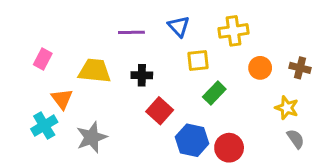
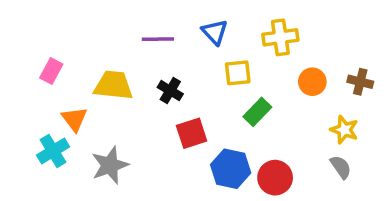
black cross: (142, 75) -> (170, 91), turned 30
red square: (160, 111) -> (192, 133), turned 30
gray semicircle: (296, 139) -> (341, 167), moved

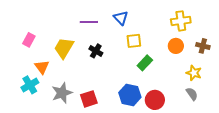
yellow cross: (280, 37) -> (181, 21), moved
yellow trapezoid: (113, 85) -> (64, 48), turned -65
red square: (192, 133) -> (89, 99), moved

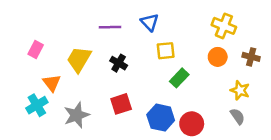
yellow cross: (181, 21) -> (224, 26), turned 30
red square: (89, 99) -> (121, 104), moved

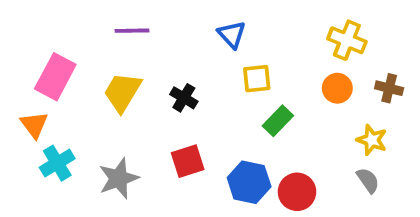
purple line: (110, 27) -> (132, 31), moved
pink rectangle: (36, 49) -> (55, 77), size x1.6
orange triangle: (52, 83) -> (34, 125), moved

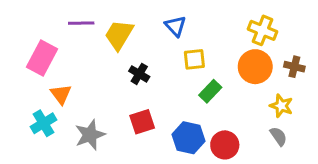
purple line: (132, 31) -> (81, 23), moved
orange circle: (337, 88) -> (255, 67), size x1.5
yellow trapezoid: (122, 92) -> (119, 35), moved
orange triangle: (34, 125) -> (61, 94), moved

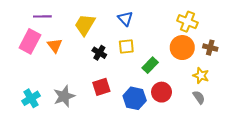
purple line: (81, 23) -> (42, 16), moved
yellow square: (194, 59) -> (126, 46), moved
orange triangle: (61, 94) -> (55, 45), moved
cyan cross: (43, 123) -> (31, 98), moved
red circle: (225, 145) -> (162, 92), moved

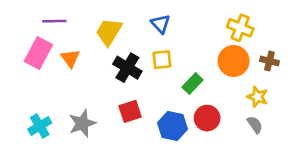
black cross: (99, 53) -> (127, 68), size x1.5

